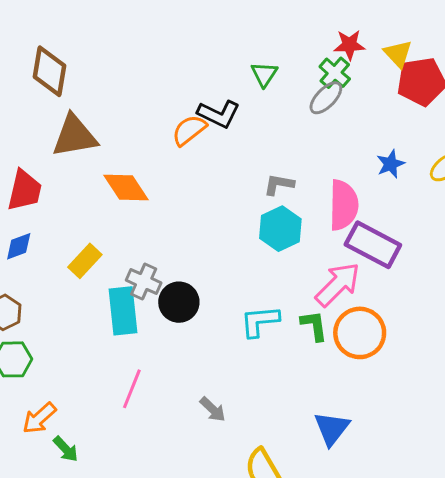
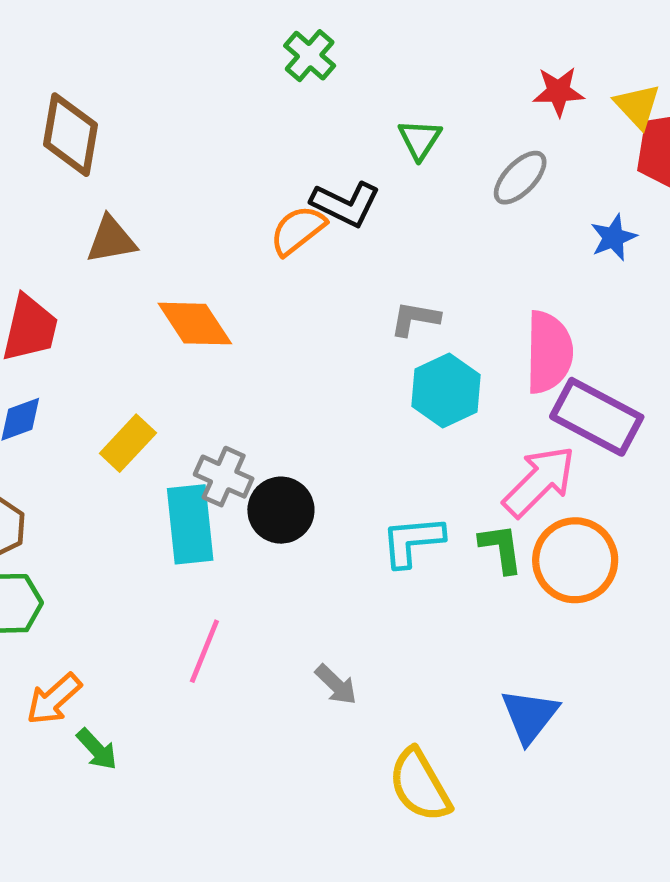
green cross: (335, 73) -> (310, 56), moved
brown triangle: (75, 136) -> (111, 240), size x0.7
blue star: (391, 164) -> (613, 237), moved
gray L-shape: (279, 184) -> (415, 319), moved

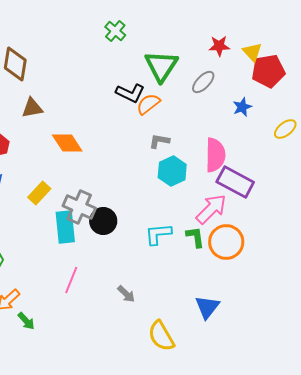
green triangle: (420, 139) -> (161, 66), size x1.8
orange semicircle: (298, 230) -> (148, 104), moved
gray cross: (224, 477) -> (79, 207), size x1.4

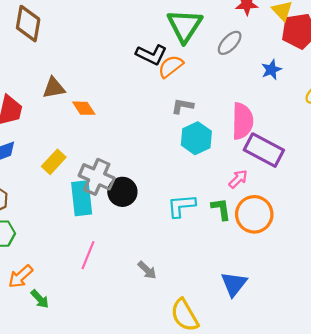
brown triangle: (32, 108) -> (54, 88), moved
orange diamond: (67, 143) -> (84, 108), size x0.7
pink arrow: (211, 209) -> (238, 179), size x0.6

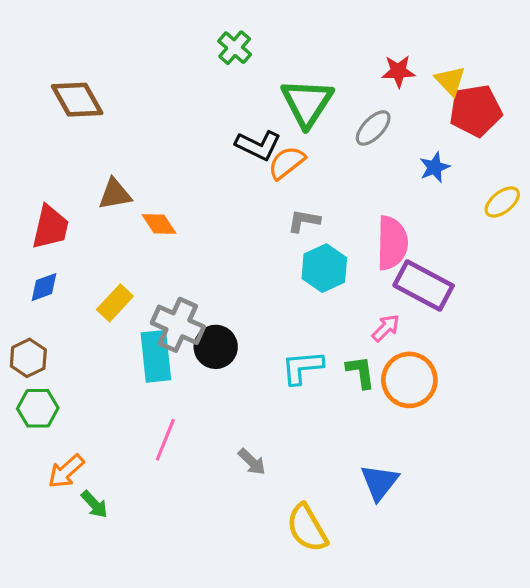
brown diamond: (28, 24) -> (77, 100), turned -39

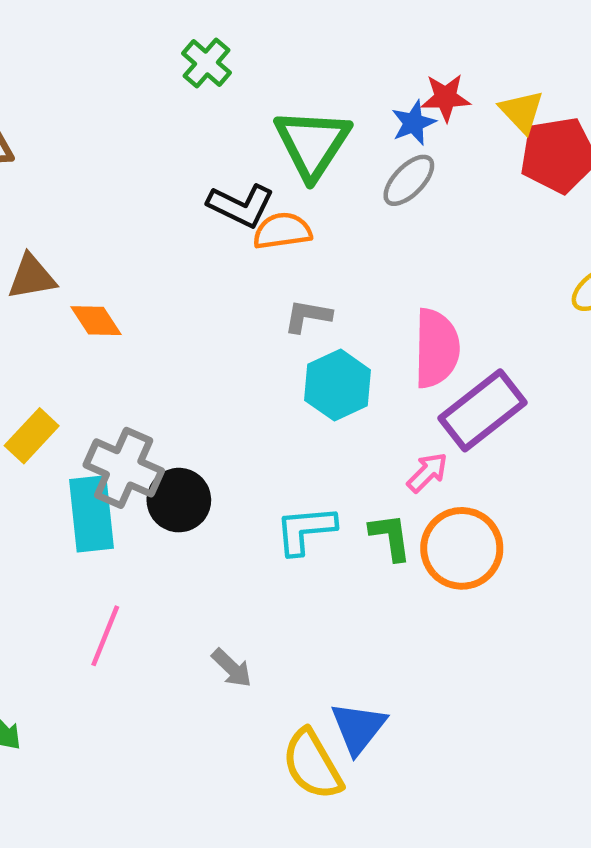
orange semicircle: (287, 163) -> (282, 231), turned 30
blue star: (435, 167) -> (413, 123), moved
purple rectangle: (424, 285) -> (482, 410), turned -66
blue triangle: (379, 482) -> (358, 728), moved

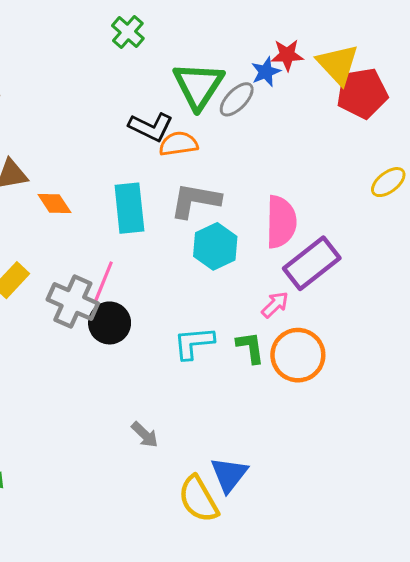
yellow triangle: (522, 111) -> (338, 64), size x1.4
gray ellipse: (409, 180) -> (237, 99), moved
gray L-shape: (308, 316) -> (195, 200), size x1.6
cyan rectangle: (91, 514) -> (129, 208), moved
pink line: (105, 636) -> (103, 282), moved

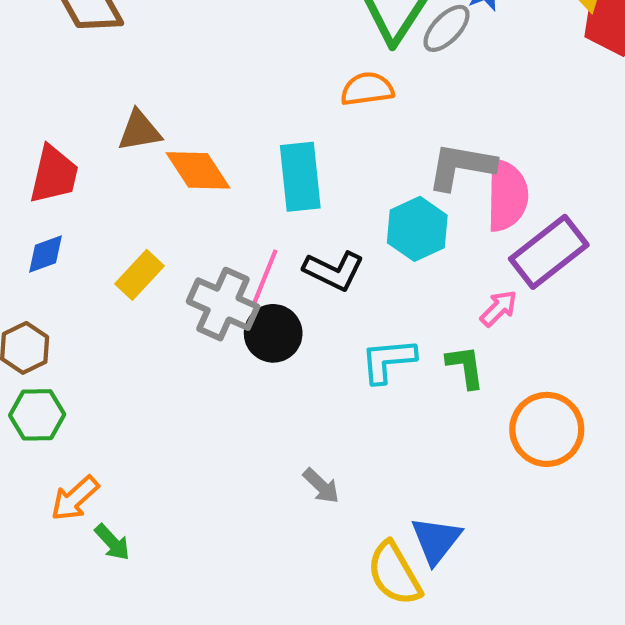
black L-shape: (151, 127) -> (334, 271), moved
gray L-shape: (195, 200) -> (461, 166), moved
orange diamond: (54, 204) -> (198, 170), size x1.4
orange circle: (298, 355) -> (547, 429), moved

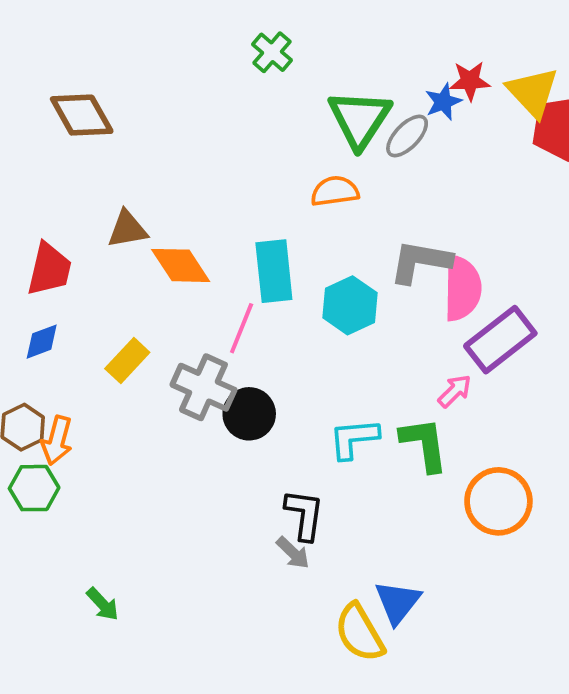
cyan hexagon: (417, 229) -> (350, 305), moved
black L-shape: (334, 271) -> (304, 515), moved, turned -108
pink line: (265, 277) -> (242, 328), moved
green L-shape: (465, 367) -> (424, 444), size x1.4
orange arrow: (75, 498) -> (57, 440), moved, turned -33

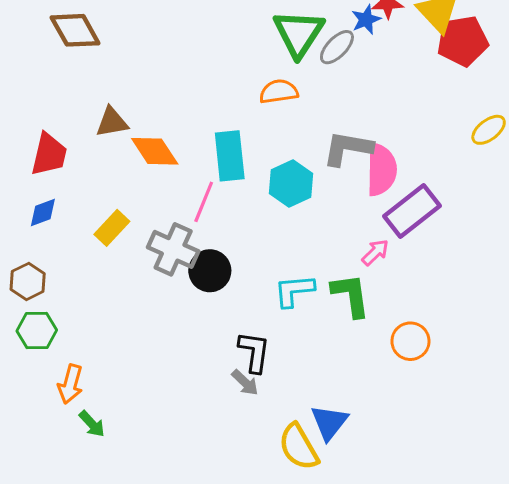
orange arrow: (57, 440) -> (70, 384), moved
orange circle: (498, 501) -> (410, 341), size x0.7

